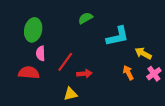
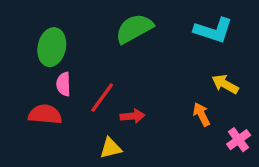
green semicircle: (85, 18) -> (134, 29), size x1.6
cyan L-shape: (118, 36) -> (213, 30), moved, turned 30
pink cross: (154, 74) -> (239, 140), moved

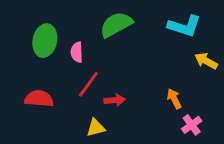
pink semicircle: (64, 84) -> (77, 52), moved
yellow arrow: (225, 84) -> (206, 61), moved
pink cross: (239, 140) -> (192, 125), moved

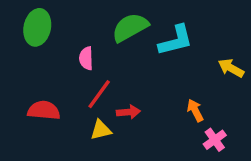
cyan L-shape: (184, 26) -> (176, 40), moved, turned -32
green ellipse: (45, 41) -> (37, 27), moved
yellow triangle: (96, 128) -> (101, 130), moved

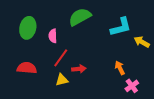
green ellipse: (37, 27) -> (28, 28), moved
cyan L-shape: (176, 40) -> (121, 27), moved

